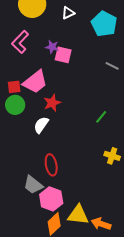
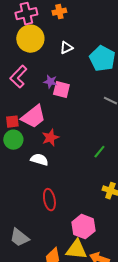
white semicircle: (41, 125) -> (39, 160), turned 72
gray trapezoid: (33, 185) -> (19, 238), moved
pink hexagon: (51, 199) -> (83, 227), moved

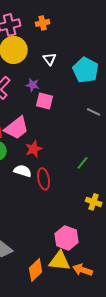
white triangle: (66, 48) -> (50, 59), turned -40
purple star: (50, 82) -> (33, 85), moved
red ellipse: (49, 200) -> (44, 179), moved

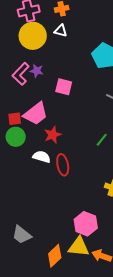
white triangle: (50, 59) -> (61, 31), moved, turned -40
purple star: (33, 85) -> (37, 71), moved
green line: (83, 163) -> (102, 140), moved

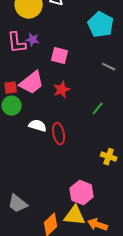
pink L-shape: (21, 74) -> (17, 43), turned -50
red star: (53, 135) -> (62, 90), moved

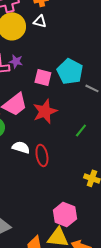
cyan pentagon: (101, 25) -> (70, 71), moved
red star: (62, 90) -> (45, 111), size x1.4

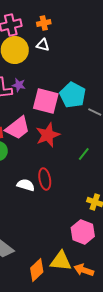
pink square: (43, 77) -> (46, 101), size x1.5
white semicircle: (21, 147) -> (26, 185), moved
pink hexagon: (65, 214) -> (83, 232), moved

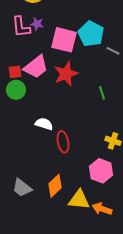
green line: (84, 154) -> (102, 93), turned -56
red ellipse: (45, 179) -> (63, 142), moved
orange diamond: (37, 270) -> (55, 186), moved

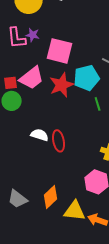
cyan pentagon: (91, 34) -> (87, 78), moved, turned 30
red ellipse: (63, 142) -> (59, 141), moved

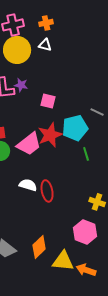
pink square: (60, 51) -> (48, 101), size x0.6
pink trapezoid: (32, 78) -> (29, 144), moved

